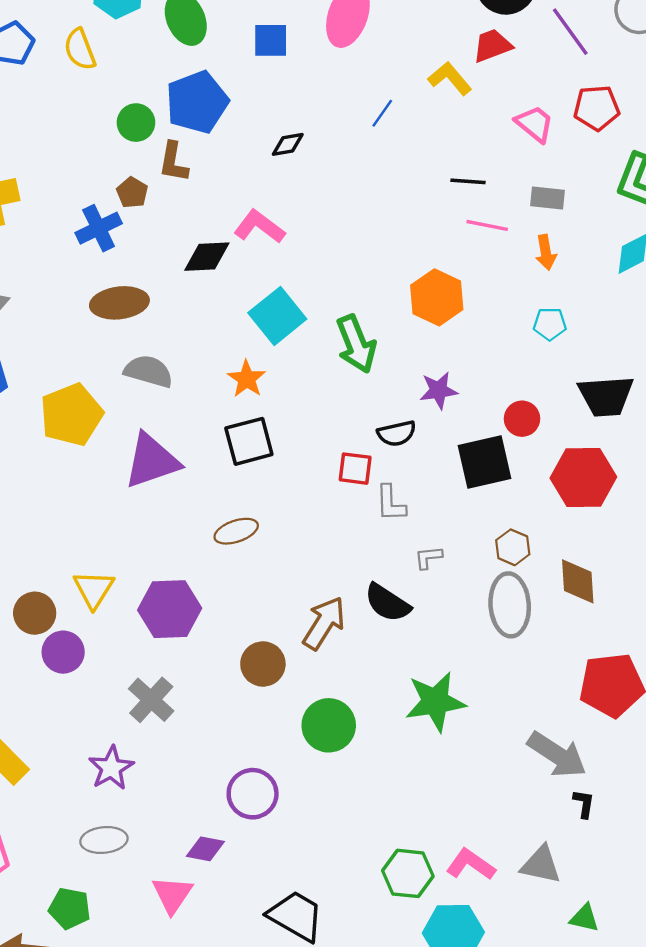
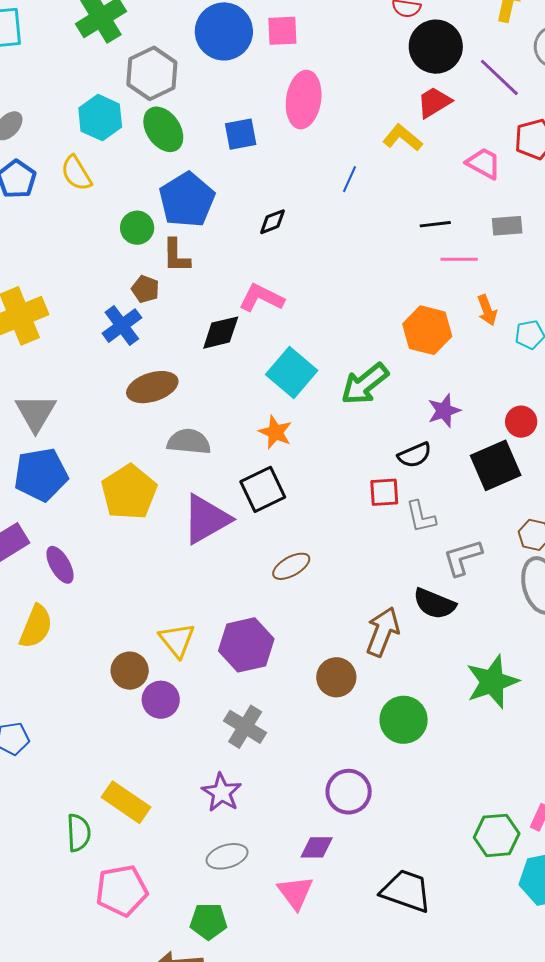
orange arrow: (546, 252) -> (487, 310), moved
green arrow: (356, 344) -> (365, 384), turned 84
black square: (249, 441) -> (263, 489), moved
gray L-shape: (428, 557) -> (463, 558), size x1.6

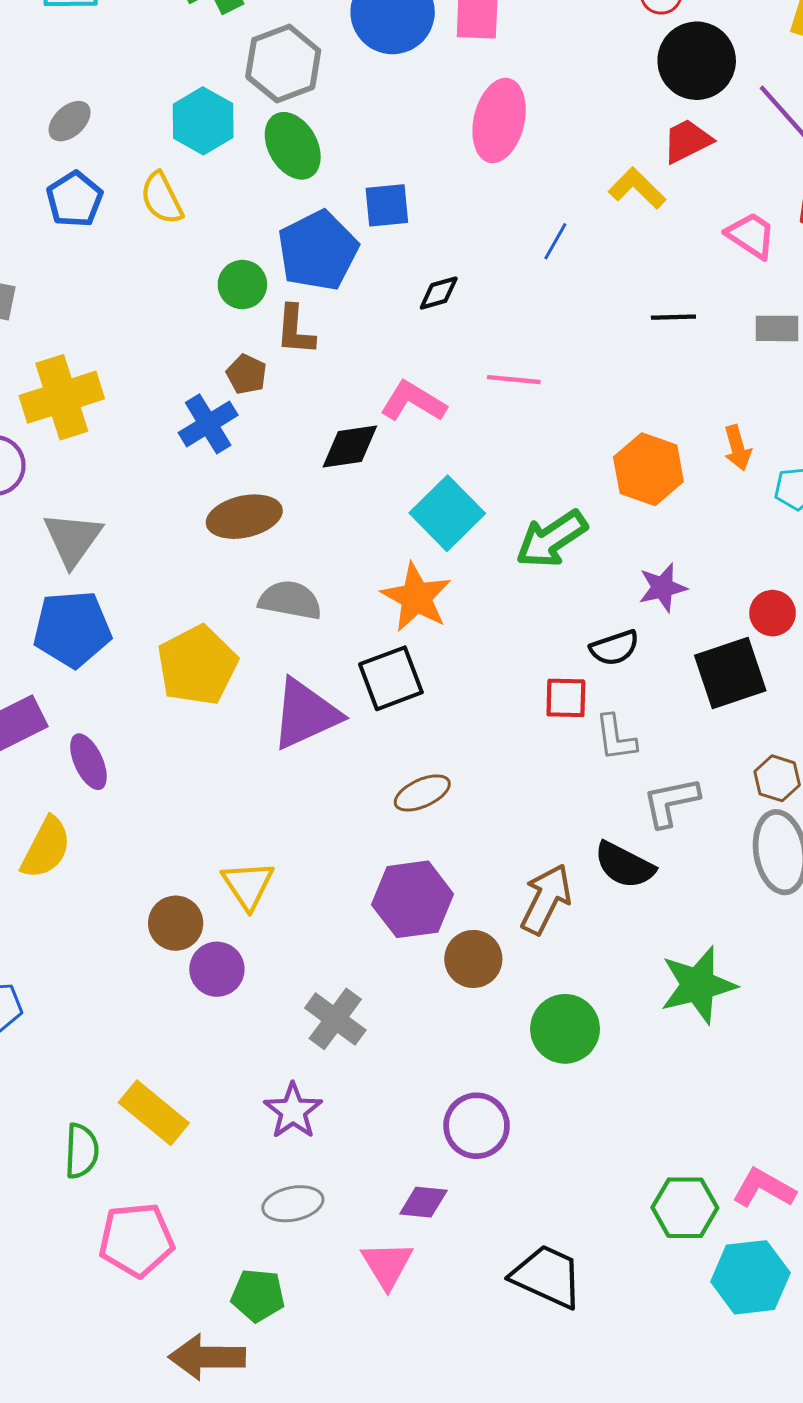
blue square: (241, 134) -> (387, 205), moved
pink line: (459, 259) -> (514, 380), moved
orange star: (275, 432) -> (416, 597), size x1.4
purple hexagon: (246, 645) -> (413, 899), moved

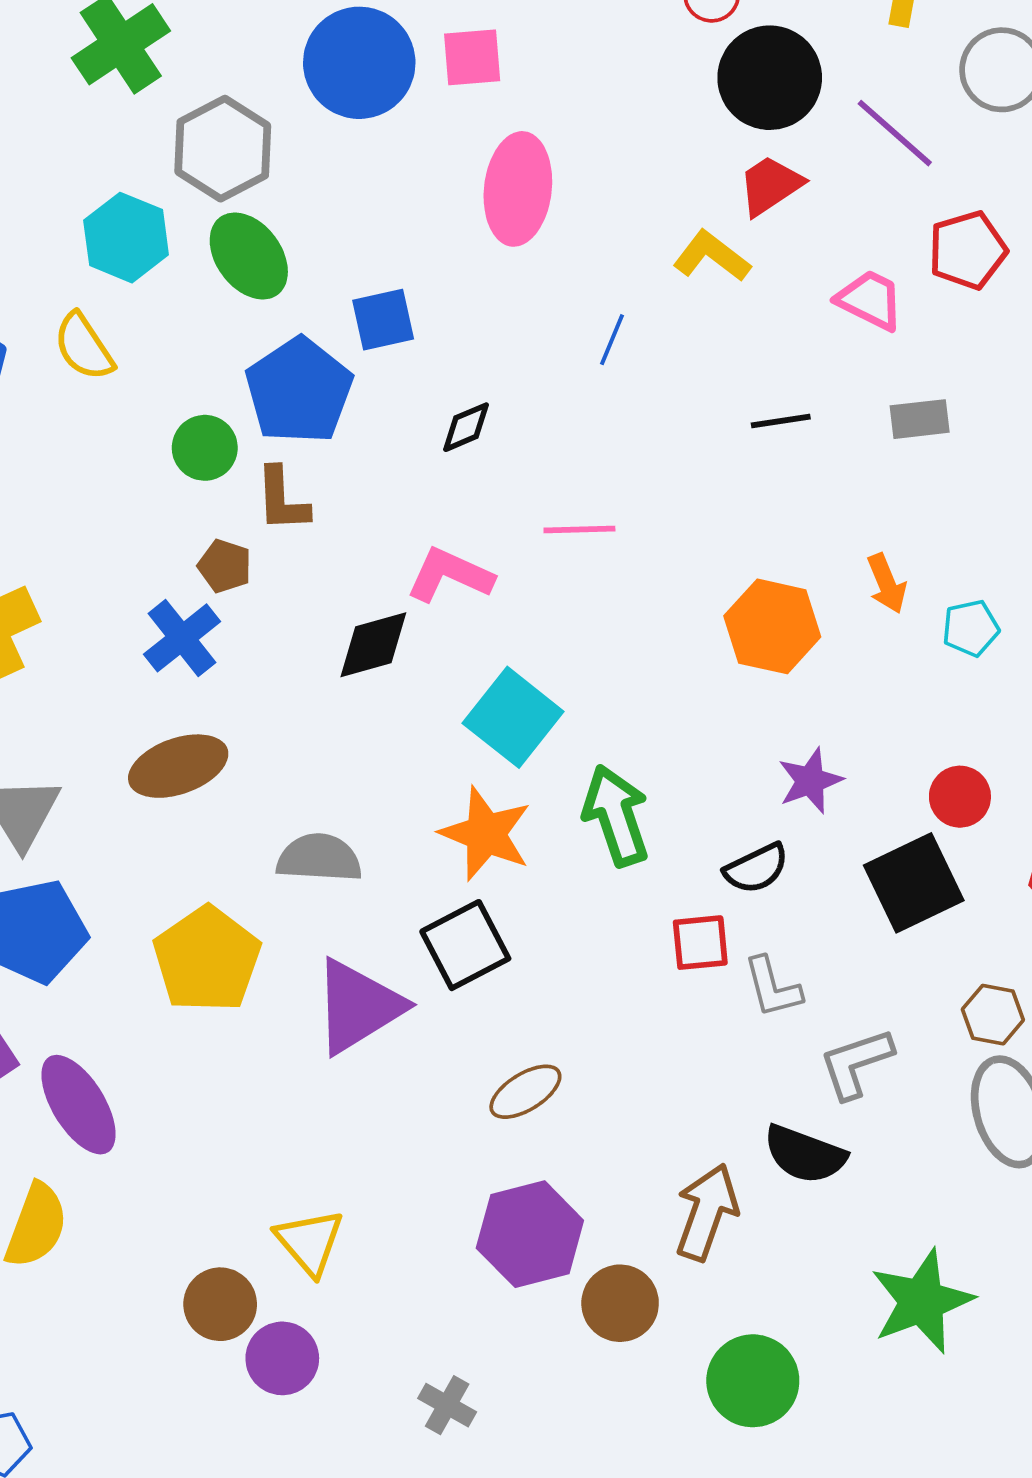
brown ellipse: (244, 517) -> (178, 766), moved
green arrow: (551, 539) -> (616, 816), moved, turned 112
purple ellipse: (88, 762) -> (79, 1105), size x1.4
gray cross: (335, 1019) -> (447, 1405), size x0.7

